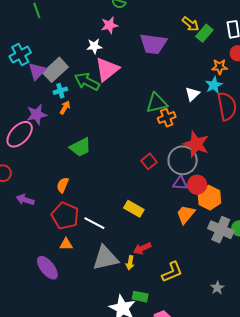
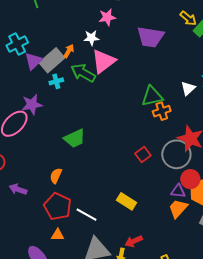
orange arrow: (65, 108) -> (69, 51), moved
purple triangle: (180, 183) -> (178, 191), moved

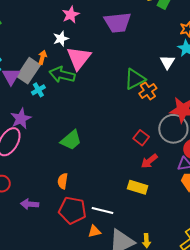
orange triangle: (58, 235) -> (94, 231), moved
red arrow: (134, 241) -> (149, 161), moved

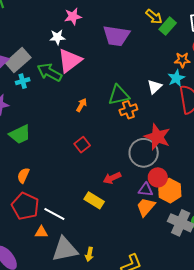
orange arrow: (42, 57) -> (82, 105), moved
red square: (141, 138) -> (82, 145), moved
green trapezoid: (71, 140) -> (20, 134), moved

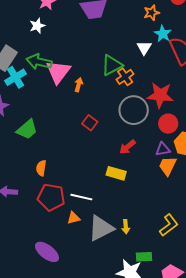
pink triangle: (70, 60) -> (58, 72), moved
orange star: (182, 60) -> (152, 13), moved
cyan cross: (23, 81) -> (16, 77), size x1.5
gray circle: (144, 153) -> (134, 110), moved
red circle: (158, 177) -> (168, 124), moved

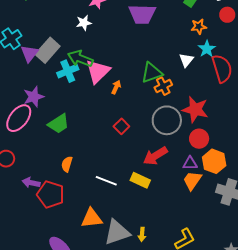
cyan cross: (16, 77) -> (68, 71), moved
red arrow: (127, 147) -> (155, 156), size x1.4
red pentagon: (51, 197) -> (51, 194), moved
white line: (81, 197) -> (106, 181), moved
orange triangle: (74, 218) -> (92, 218), size x1.6

